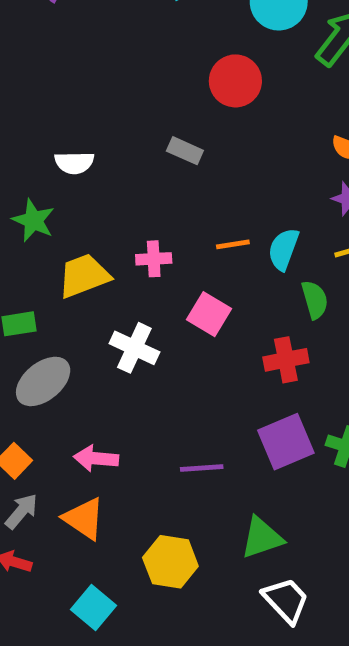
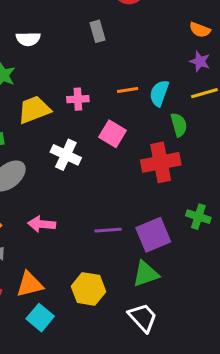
gray rectangle: (185, 151) -> (97, 31), turned 50
red cross: (286, 360) -> (161, 162), size x1.4
purple square: (286, 442) -> (153, 235), moved
orange triangle: (84, 519) -> (30, 284), moved, turned -48
white trapezoid: (286, 600) -> (143, 318), moved

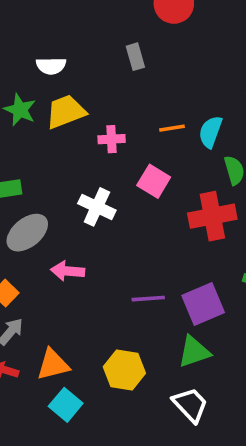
yellow trapezoid: (34, 110) -> (66, 112), moved
pink arrow: (42, 224) -> (68, 271), moved

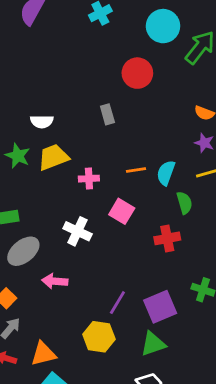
red cross: (212, 216) -> (167, 238), size x0.7
purple line: (148, 299) -> (117, 303), turned -55
yellow hexagon: (124, 370) -> (99, 337), moved

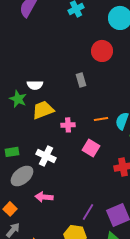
green star: (18, 156) -> (18, 99), moved
white cross: (78, 231) -> (46, 156), moved

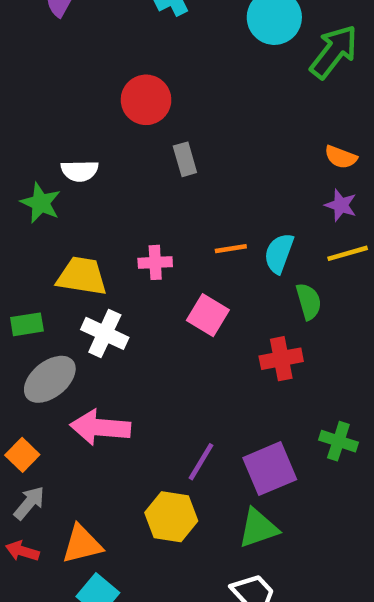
red circle: (102, 51) -> (146, 100), moved
yellow trapezoid: (43, 110) -> (82, 276), moved, turned 30
pink arrow: (44, 197) -> (100, 427), size x1.4

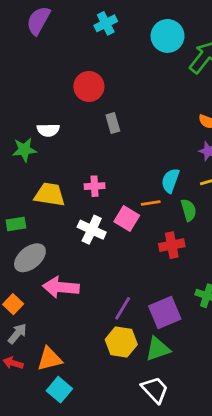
green star: (41, 203) -> (24, 150), turned -30
orange line: (231, 249) -> (151, 203), moved
white cross: (105, 333) -> (92, 230), moved
yellow hexagon: (171, 517) -> (121, 342), moved

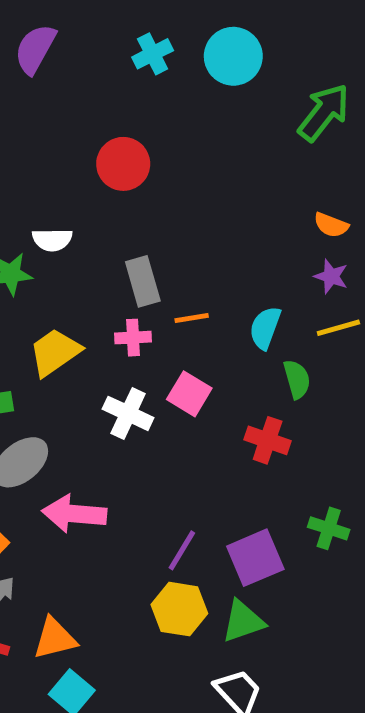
cyan circle: (168, 36) -> (233, 56), moved
gray rectangle: (113, 123) -> (143, 281), moved, size x1.4
yellow trapezoid: (50, 195) -> (55, 352), turned -44
orange line: (151, 203) -> (192, 318), moved
red cross: (172, 245) -> (268, 440), turned 30

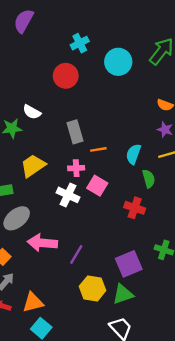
cyan cross: (153, 54) -> (80, 43), moved
cyan circle: (233, 56) -> (118, 62), moved
white semicircle: (52, 240) -> (32, 112), turned 30
pink cross: (133, 338) -> (76, 168), moved
purple line: (182, 550) -> (76, 255), moved

